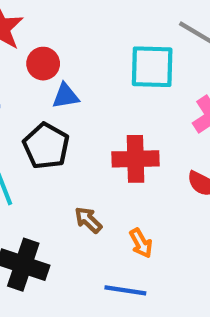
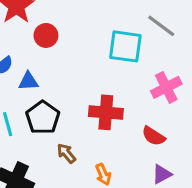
blue triangle: (66, 96) -> (28, 81), moved
black pentagon: (46, 146) -> (43, 118), moved

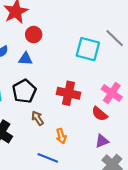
blue triangle: (28, 81) -> (25, 59), moved
pink cross: (166, 87) -> (112, 93), moved, turned -36

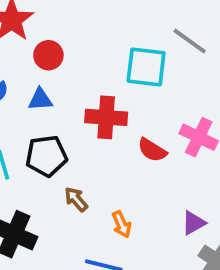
black pentagon: (24, 91) -> (46, 156), turned 30
red cross: (68, 93) -> (106, 117), moved
red semicircle: (100, 114) -> (152, 150), moved

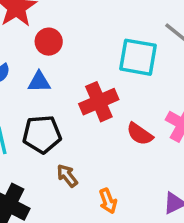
red cross: (106, 117) -> (99, 102), turned -30

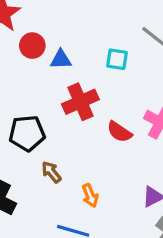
cyan square: (138, 57) -> (117, 59), size x0.6
blue triangle: (39, 82) -> (61, 59), moved

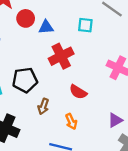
red semicircle: (119, 132) -> (78, 92), moved
brown arrow: (51, 172) -> (43, 106), turned -119

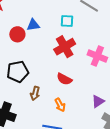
red circle: (26, 18) -> (17, 34), moved
red cross: (61, 56) -> (65, 47), moved

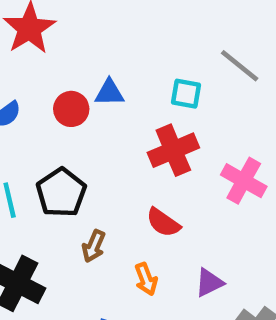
black pentagon: (18, 72) -> (61, 193), turned -30
purple triangle: (98, 101) -> (209, 283), moved

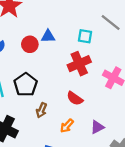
orange arrow: (146, 279) -> (67, 126), turned 64

